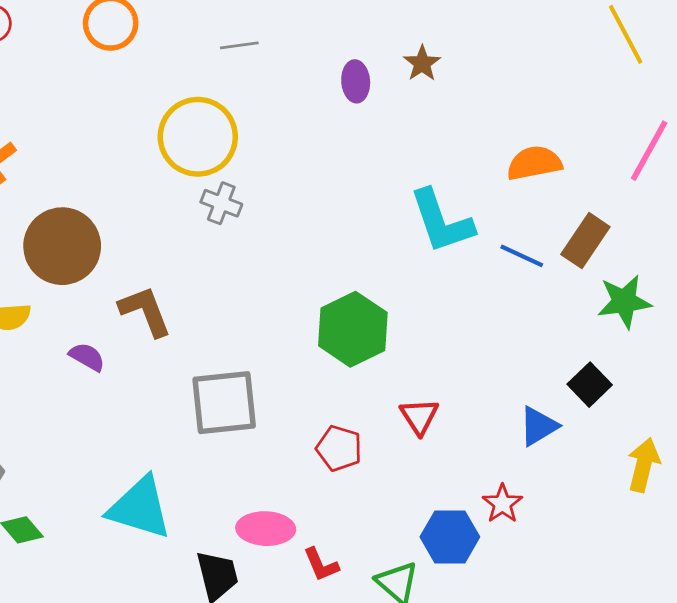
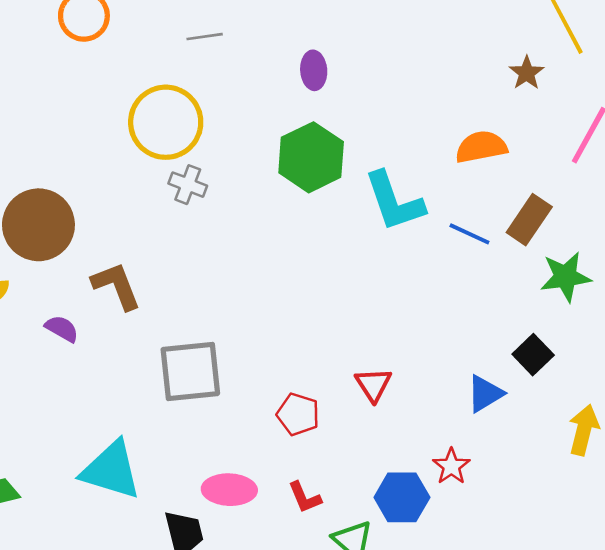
brown star: (422, 63) -> (527, 73), moved
green hexagon: (353, 329) -> (311, 157), moved
red L-shape: (321, 565) -> (305, 497), moved

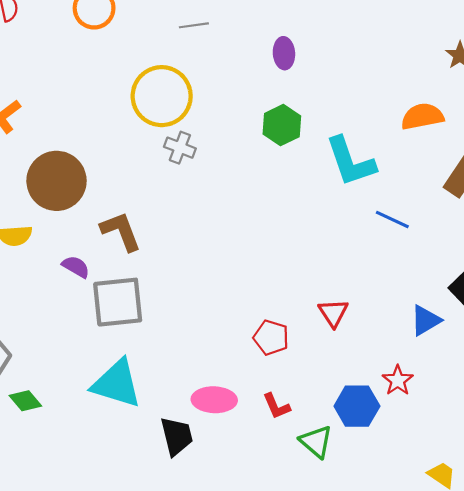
green hexagon: (311, 157) -> (282, 125), size x0.7
blue line: (469, 234) -> (392, 219), moved
gray square: (190, 371) -> (118, 302), moved

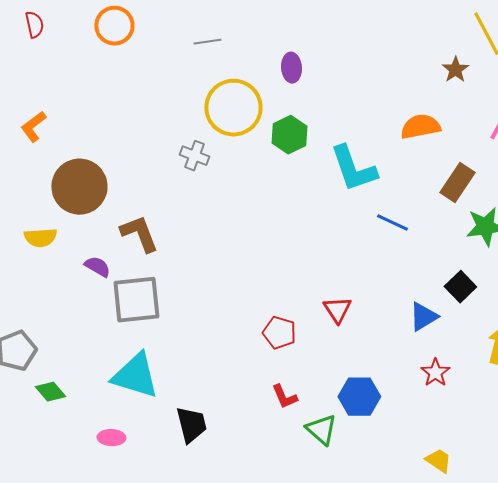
yellow circle: (162, 96) -> (233, 108), moved
red star: (398, 380) -> (435, 373), moved
pink ellipse: (214, 400) -> (111, 438), moved, size x0.7

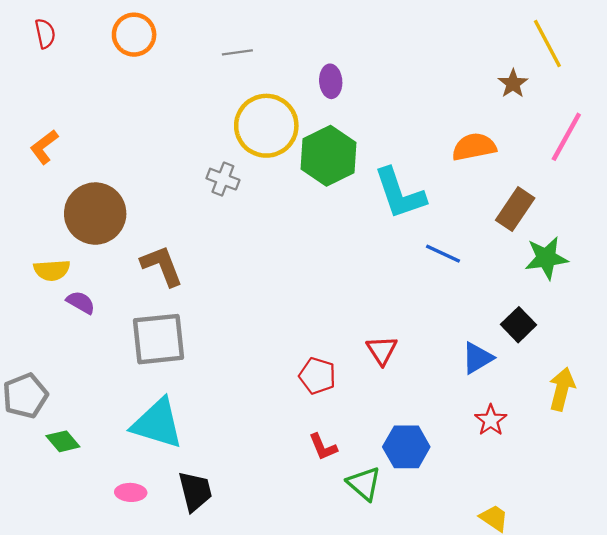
green hexagon: (289, 135) -> (329, 156), size x1.4
purple semicircle: (97, 267) -> (81, 302), moved
black trapezoid: (191, 425) -> (195, 491), moved

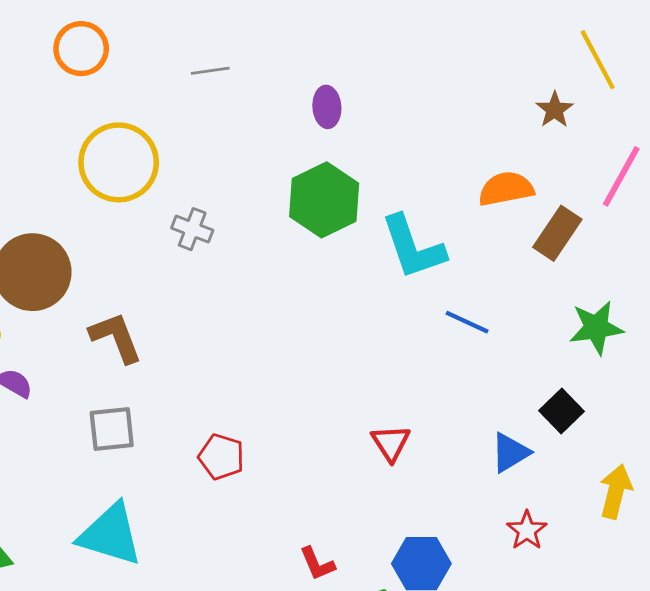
yellow circle: (266, 126) -> (119, 162), moved
brown rectangle: (515, 209) -> (557, 233), moved
gray square: (158, 339) -> (112, 429), size x0.7
red pentagon: (317, 376) -> (221, 457), moved

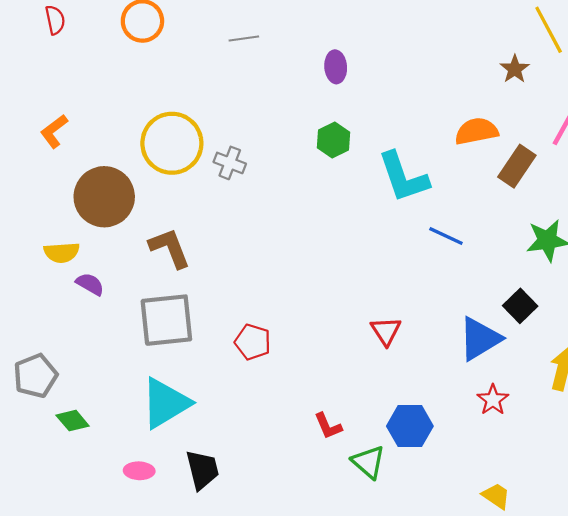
yellow circle: (119, 162) -> (172, 143), moved
green hexagon: (324, 200) -> (333, 140), size x0.6
gray square: (112, 429) -> (166, 320), size x1.5
blue triangle: (510, 453) -> (480, 339), size x1.4
cyan triangle: (110, 535) -> (165, 403), turned -48

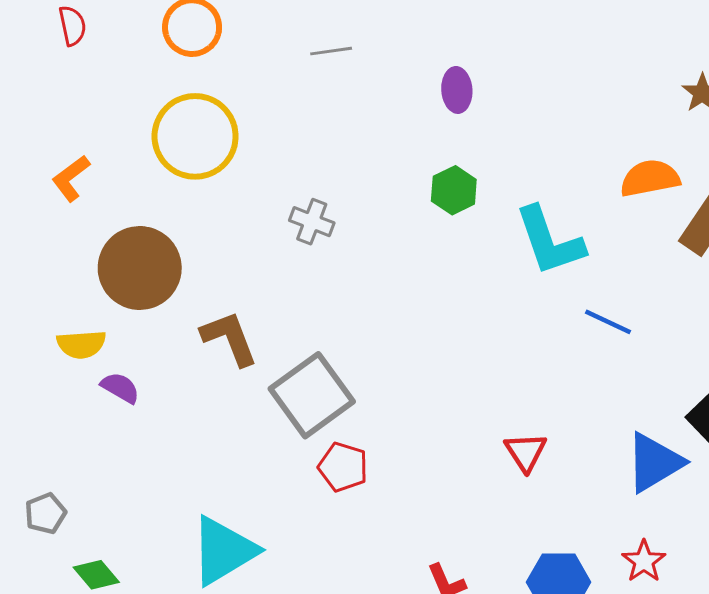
yellow circle: (172, 143) -> (195, 136), moved
gray square: (166, 320) -> (312, 395), moved, turned -30
gray pentagon: (35, 376) -> (45, 513), size x0.7
red star: (493, 400) -> (644, 561), moved

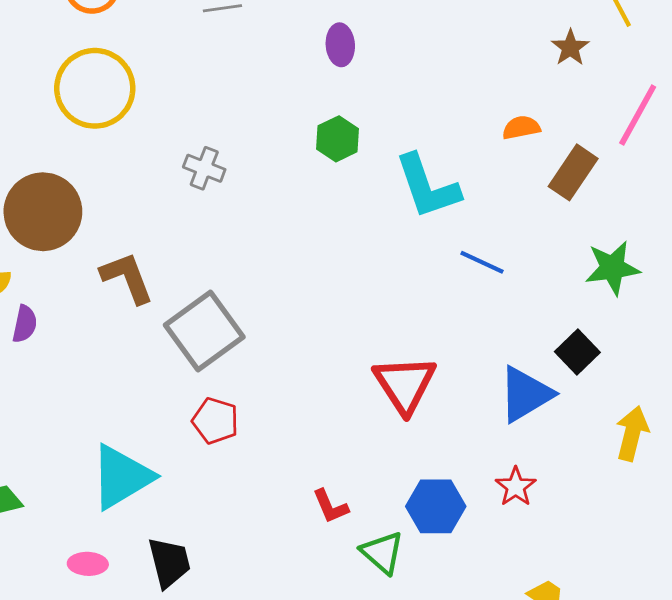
orange semicircle: (650, 178) -> (521, 128), size x0.7
purple semicircle: (120, 388) -> (25, 324), turned 72
red triangle: (526, 452) -> (405, 384), size x1.6
red pentagon: (343, 467) -> (215, 421), moved

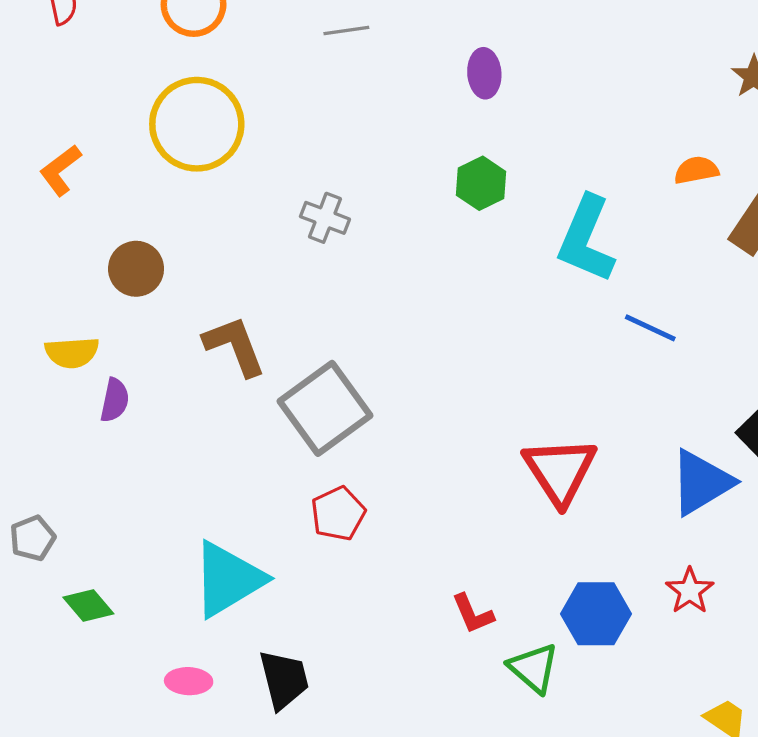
cyan L-shape: (427, 186) -> (586, 239), turned 42
brown circle: (43, 212) -> (136, 269), size x0.6
red pentagon: (215, 421) -> (338, 514), turned 30

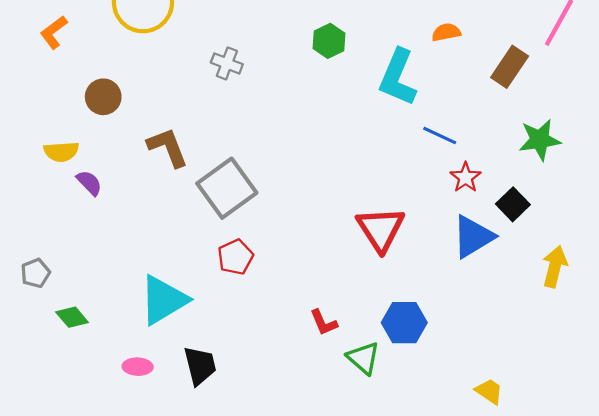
orange semicircle: (696, 170) -> (446, 32), moved
purple semicircle: (115, 400) -> (89, 183), turned -56
red star: (690, 591) -> (466, 177), moved

